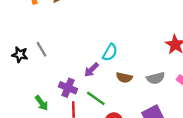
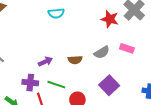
cyan semicircle: (110, 52) -> (56, 13), moved, turned 70
purple arrow: (91, 70) -> (45, 62), turned -144

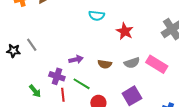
red star: (110, 19) -> (125, 31), moved
pink rectangle: (127, 48) -> (157, 64), size x1.5

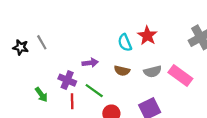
cyan semicircle: (97, 16) -> (125, 43), moved, turned 56

